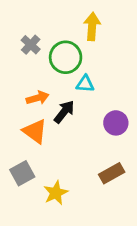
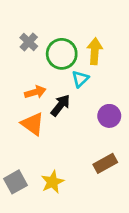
yellow arrow: (92, 27) -> (95, 51), moved
cyan triangle: (85, 84) -> (80, 79), turned -48
gray square: (22, 173) -> (16, 182), moved

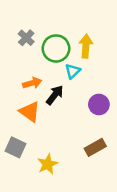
gray square: (16, 182) -> (15, 147), moved, turned -36

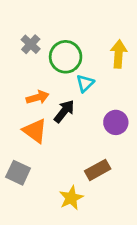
yellow arrow: (86, 46) -> (119, 54), moved
brown rectangle: (95, 147) -> (98, 170), moved
yellow star: (48, 164) -> (71, 198), moved

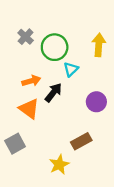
gray square: (18, 173) -> (15, 144), turned 36

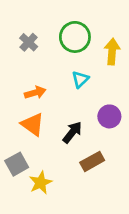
green circle: (55, 47) -> (75, 37), moved
black arrow: (53, 92) -> (72, 132), moved
yellow star: (59, 164) -> (41, 183), moved

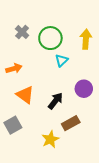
green circle: (75, 37) -> (50, 38), moved
orange arrow: (35, 93) -> (14, 68), moved
yellow star: (41, 183) -> (50, 139), moved

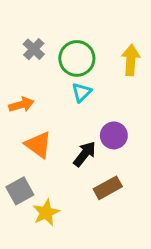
cyan triangle: (62, 60) -> (81, 92), moved
purple circle: (84, 89) -> (114, 135), moved
yellow star: (50, 139) -> (46, 213), moved

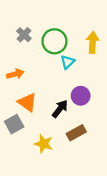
cyan triangle: (81, 92) -> (68, 62), moved
gray square: (20, 191) -> (14, 124), moved
yellow star: (46, 213) -> (44, 144), moved, turned -30

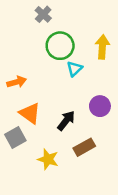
gray cross: (24, 35) -> (43, 14), moved
purple circle: (81, 96) -> (100, 106), moved

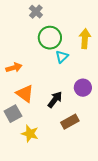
yellow star: (48, 159) -> (30, 134), moved

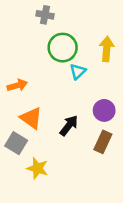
gray cross: (36, 12) -> (45, 15), turned -32
gray square: (13, 114) -> (16, 143), turned -30
brown rectangle: (70, 122) -> (103, 142), moved, turned -36

